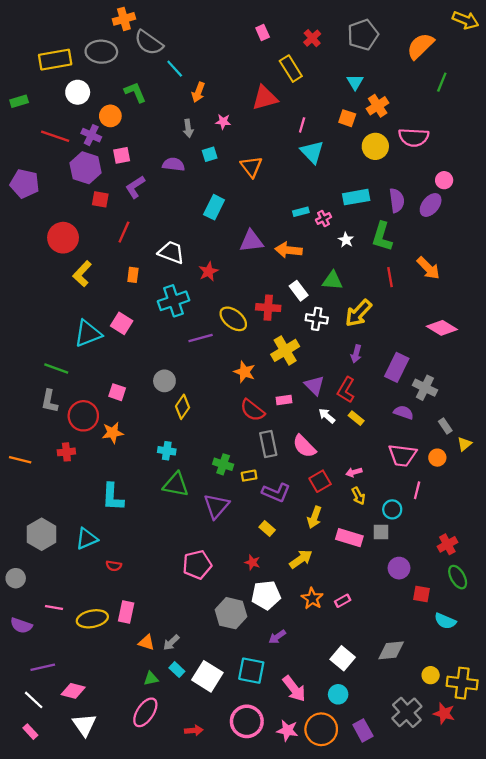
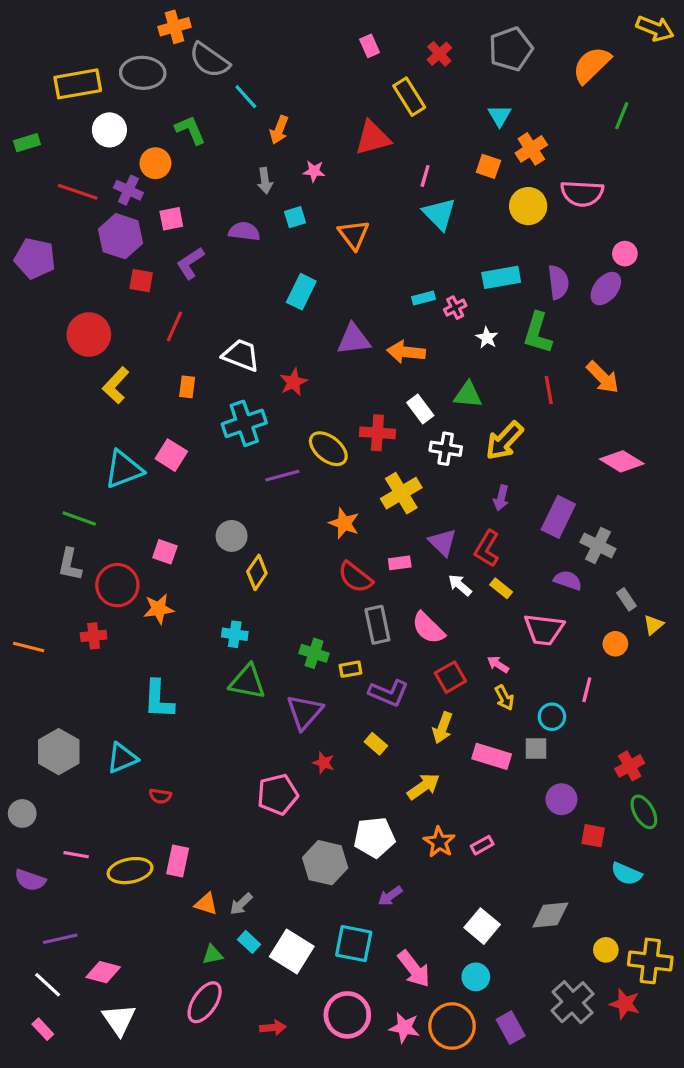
pink trapezoid: (402, 455) -> (544, 630), moved
pink arrow: (354, 472) -> (498, 664), turned 49
red star: (252, 562) -> (324, 763), moved

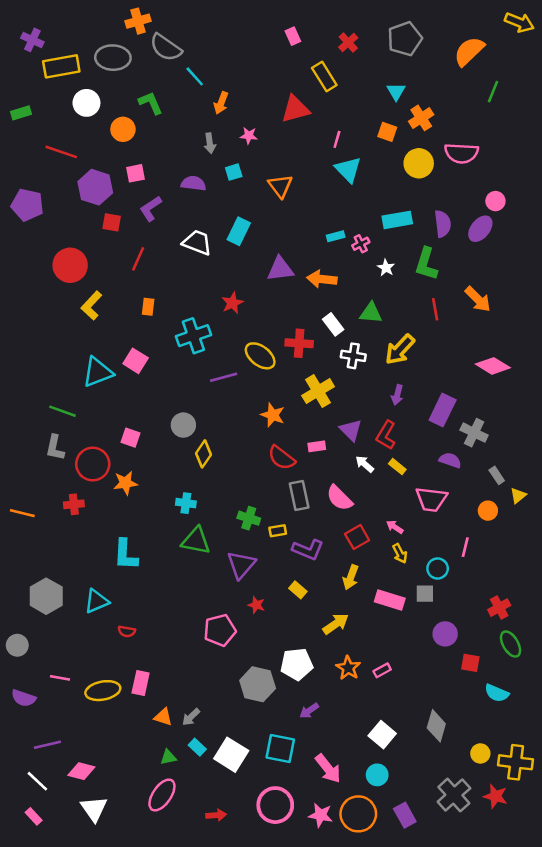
purple cross: (128, 190) -> (32, 40), moved
white trapezoid: (241, 355) -> (197, 243), moved
gray diamond: (550, 915) -> (436, 726), turned -68

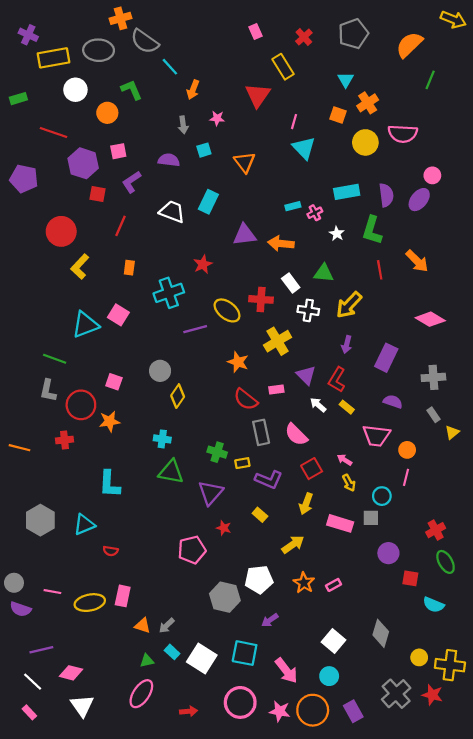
red triangle: (295, 109) -> (258, 95), turned -40
gray cross: (474, 433) -> (433, 377), moved, turned -30
orange circle: (488, 511) -> (407, 450), moved
gray circle: (17, 645) -> (14, 583), moved

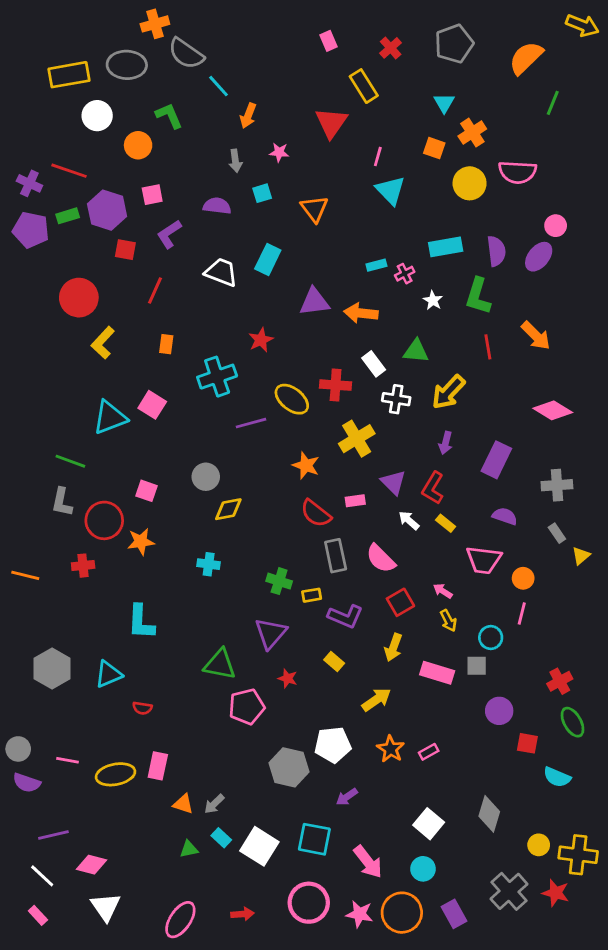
purple cross: (28, 35) -> (29, 183), moved
green rectangle: (18, 99) -> (68, 216), moved
yellow diamond: (178, 396) -> (228, 509), turned 45
green triangle: (171, 472) -> (220, 664), moved
pink ellipse: (141, 694) -> (180, 920), moved

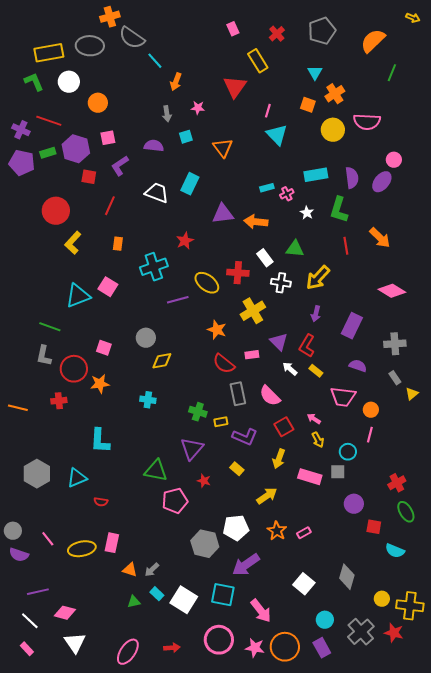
yellow arrow: (582, 25) -> (413, 18), size x0.6
green L-shape: (169, 116) -> (34, 82), moved
pink line: (68, 760) -> (48, 539), turned 42
purple arrow: (347, 797) -> (246, 565), size x1.8
cyan circle: (423, 869) -> (325, 620), moved

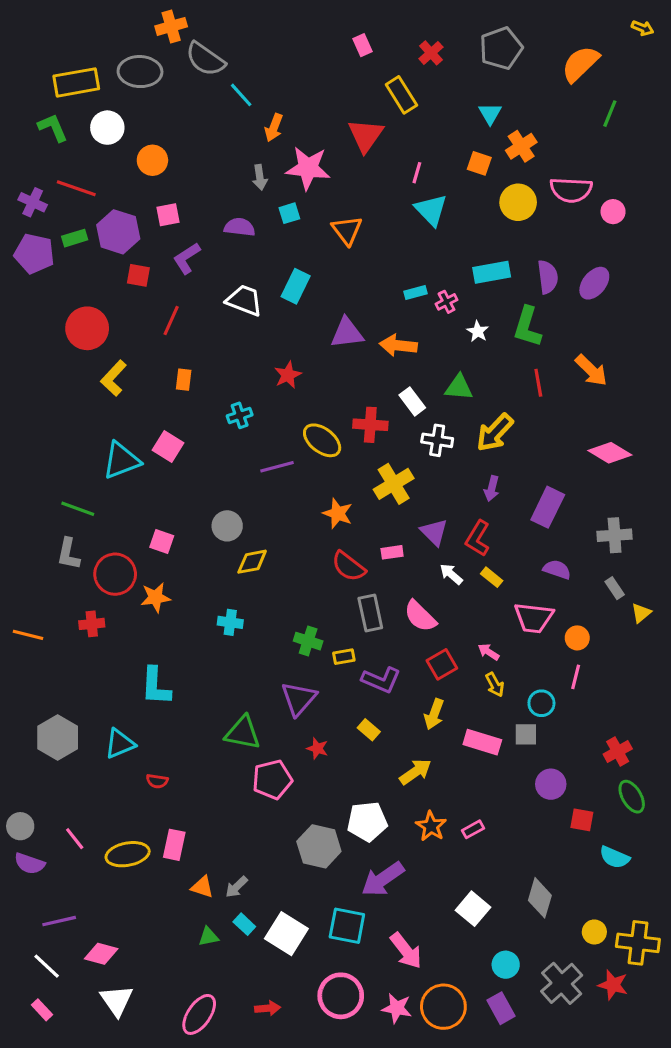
pink star: (198, 108) -> (308, 168), size x2.0
pink circle: (394, 160) -> (613, 212), moved
cyan cross: (154, 267) -> (240, 415), size x0.6

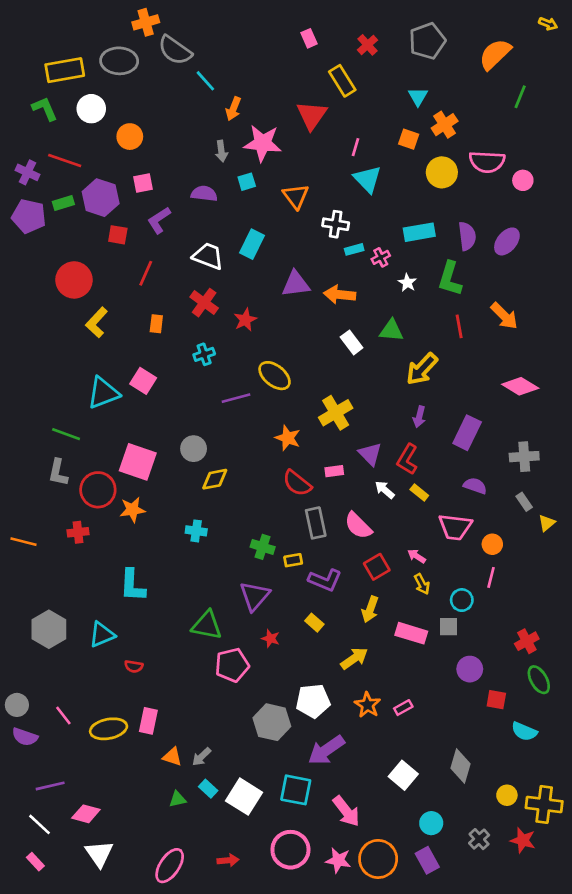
red cross: (370, 425) -> (204, 303), moved, turned 32
white cross: (437, 440) -> (336, 224), moved
pink square: (162, 541) -> (138, 462), size x1.8
gray cross: (562, 983) -> (479, 839), size x0.6

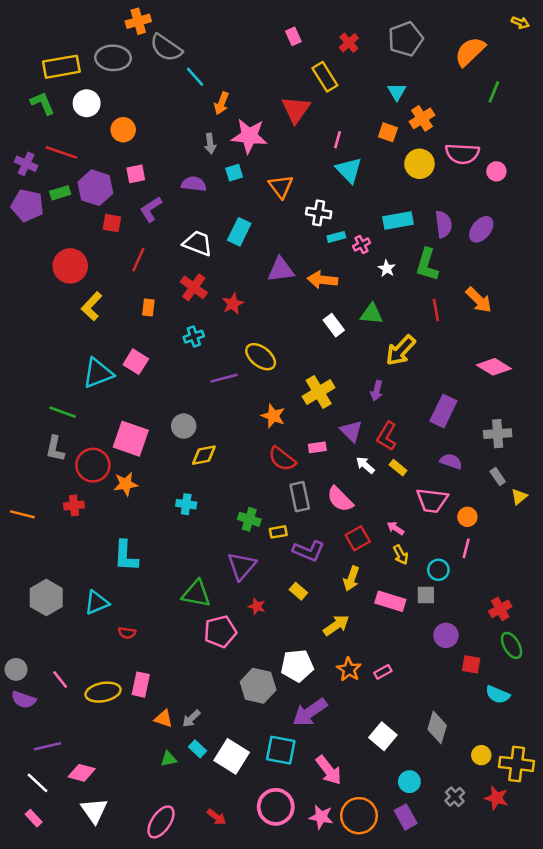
purple arrow: (419, 417) -> (377, 391), moved
red arrow: (228, 860) -> (216, 817), turned 42

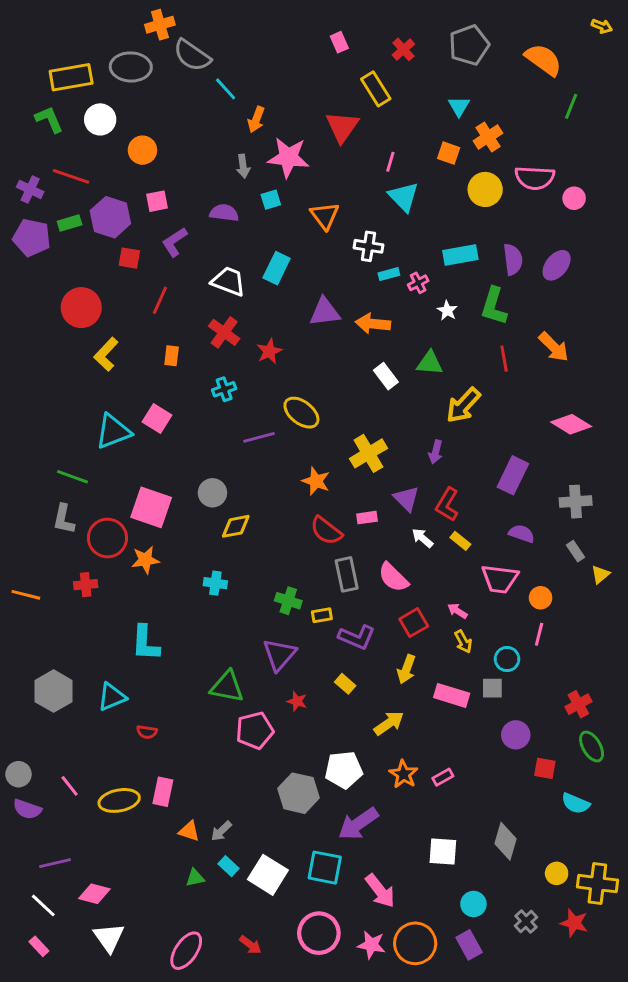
orange semicircle: (470, 52) -> (543, 60), turned 80
white square: (383, 736) -> (443, 851), turned -36

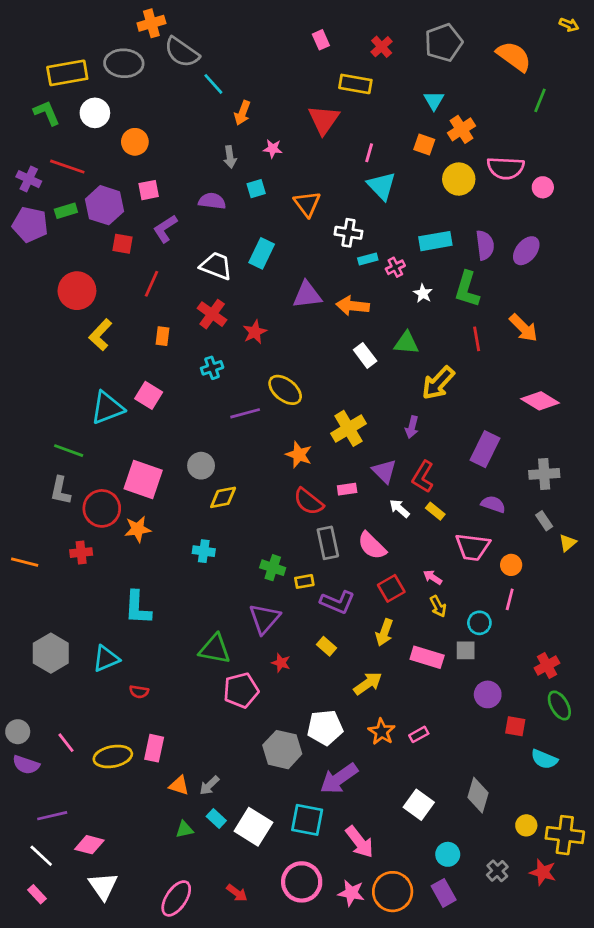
yellow rectangle: (376, 89) -> (355, 84), turned -48
pink star: (288, 157) -> (273, 149), size x0.5
white square: (443, 851) -> (419, 805), turned 32

